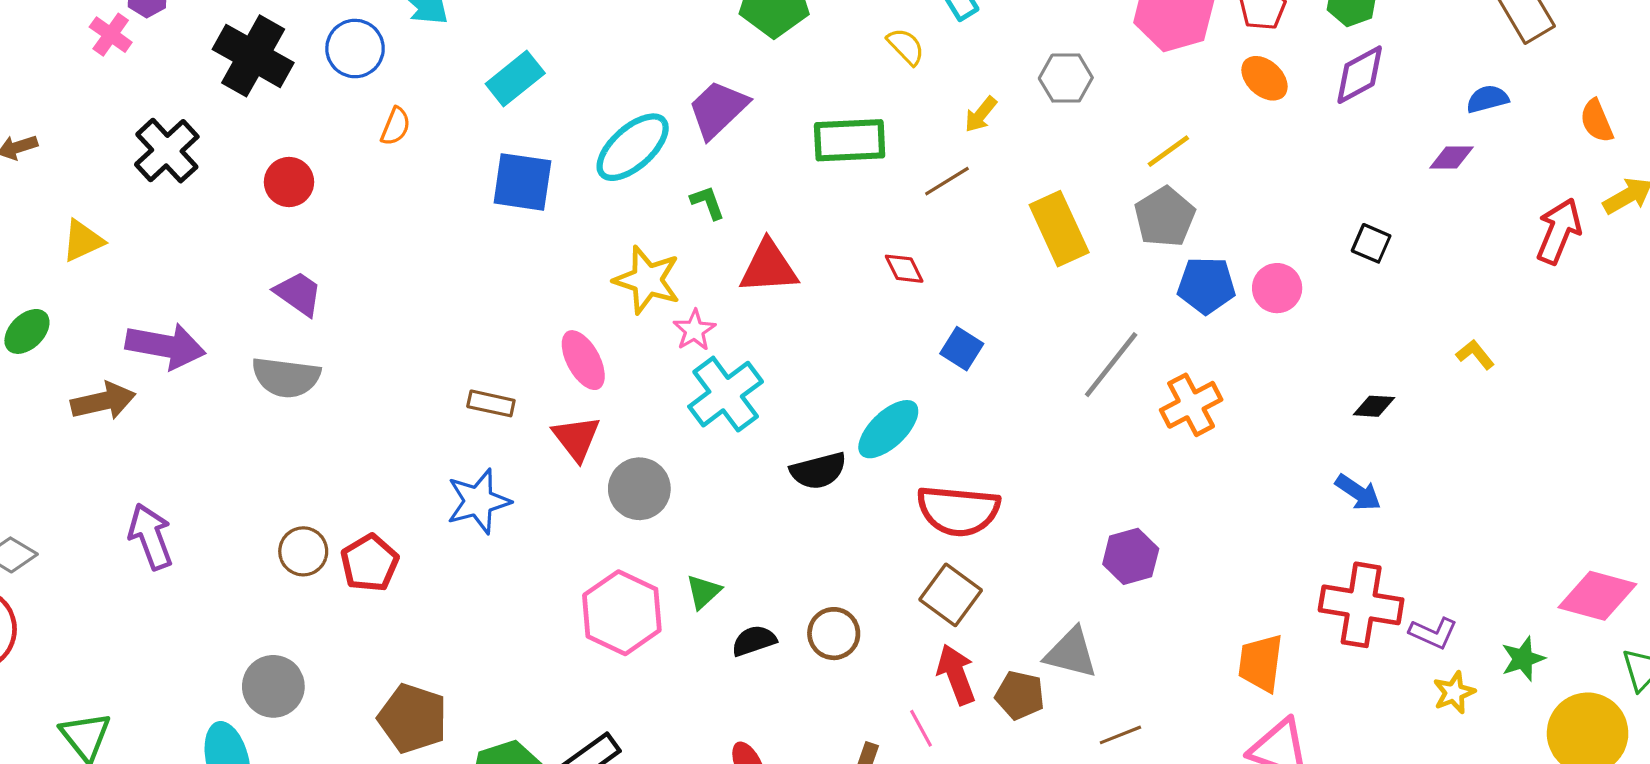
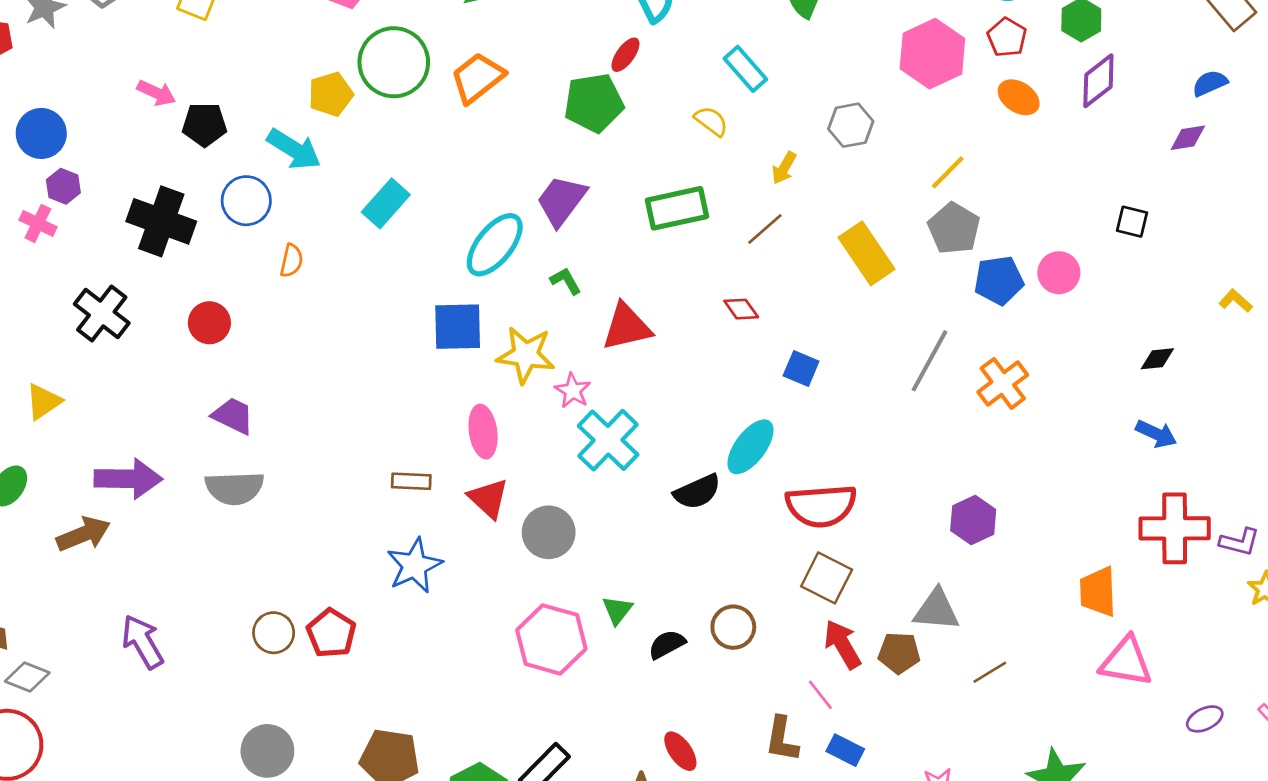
blue square: (522, 182) -> (458, 327), moved
pink ellipse: (583, 360) -> (483, 432), turned 30

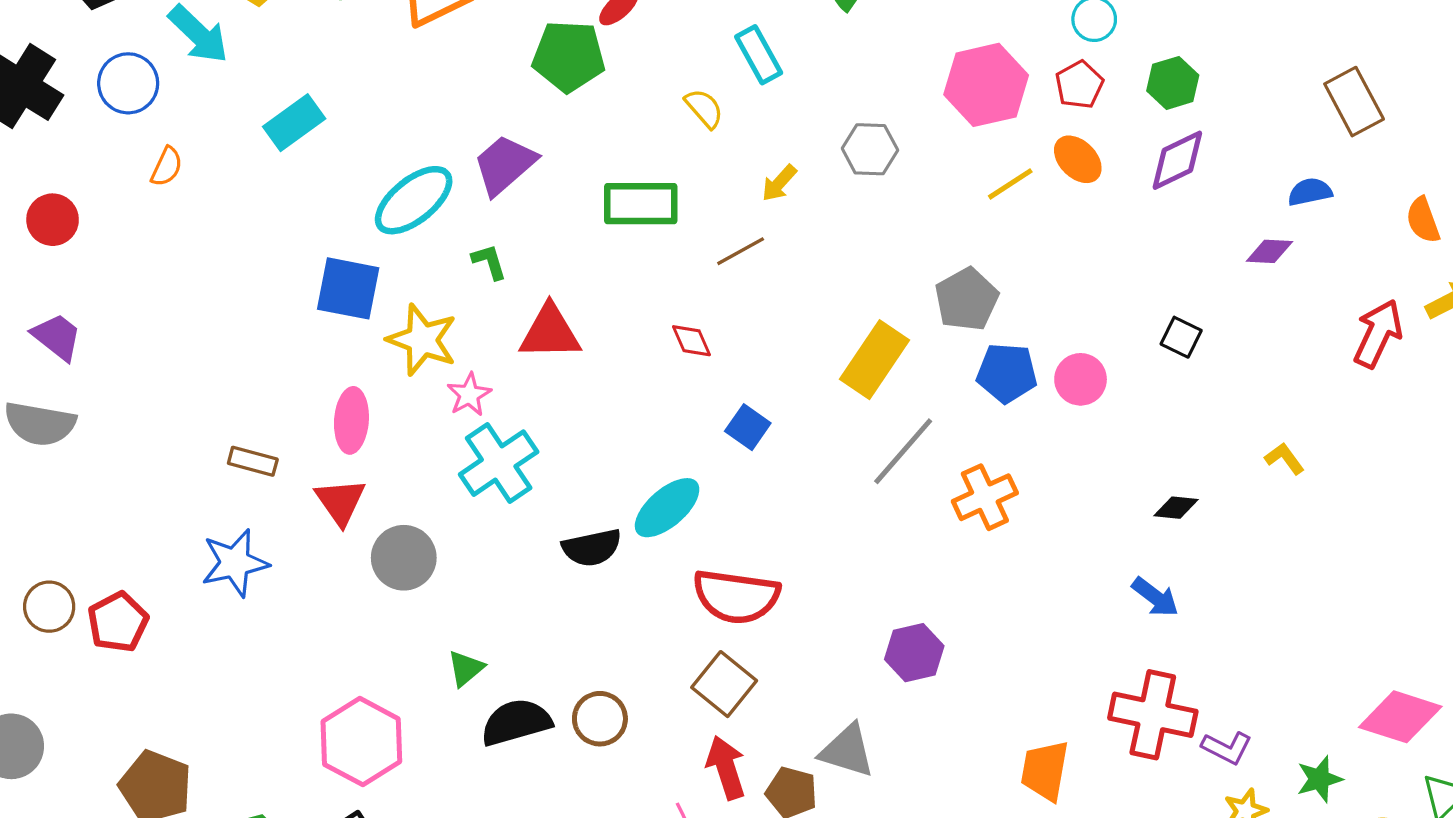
yellow line: (948, 172) -> (1010, 184), moved
yellow rectangle: (866, 253) -> (874, 360), moved, turned 56
pink hexagon: (551, 639) -> (361, 742), moved
black semicircle: (667, 644) -> (516, 722), size x1.5

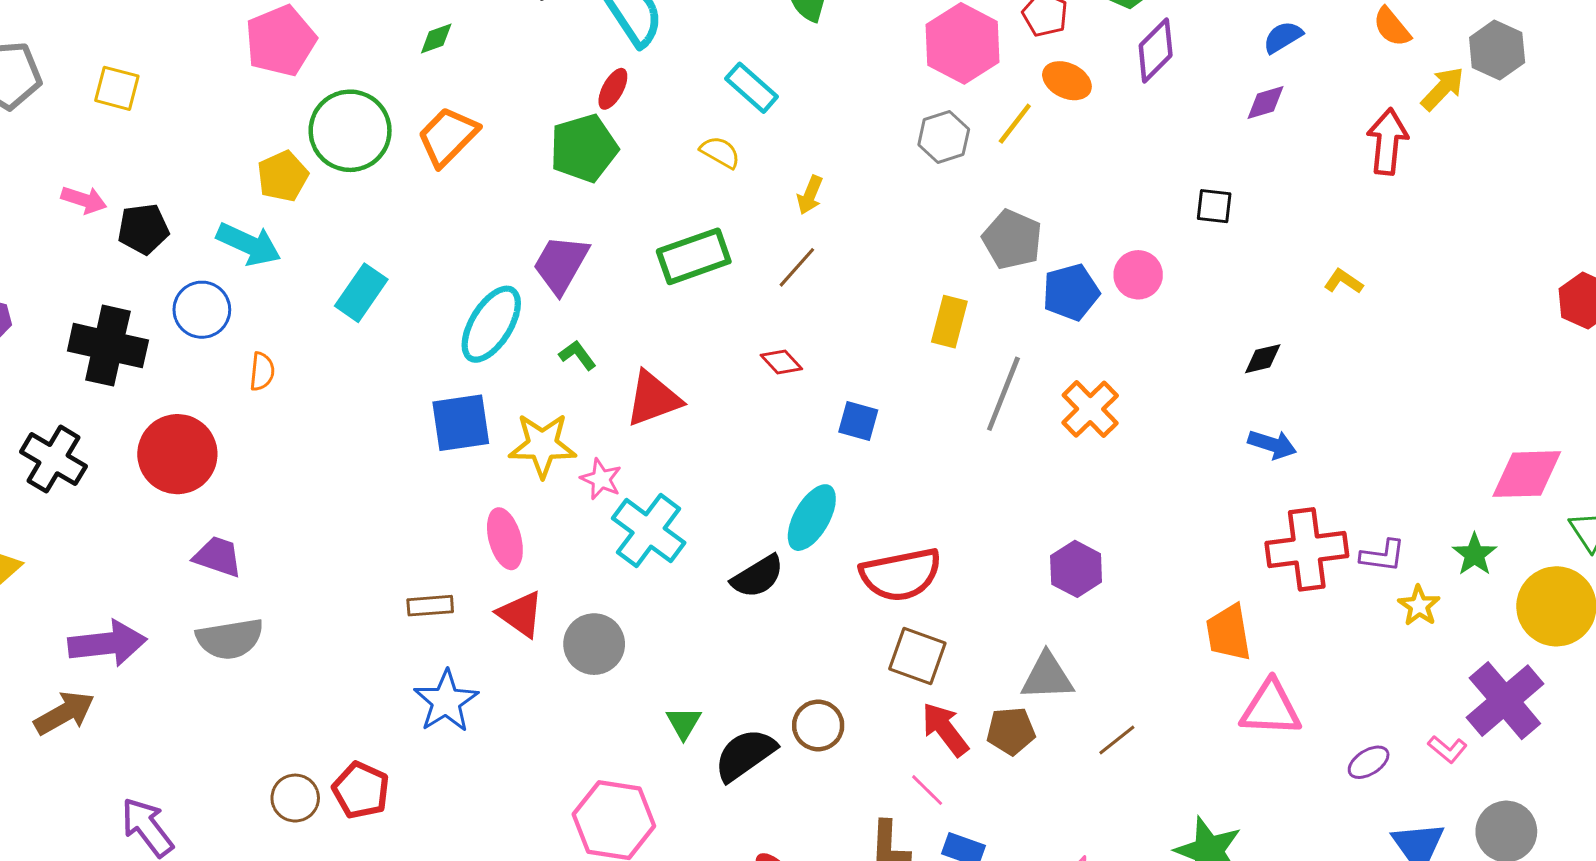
gray hexagon: (870, 149) -> (944, 137), moved
red circle: (53, 220) -> (177, 454), size x1.6
yellow rectangle: (874, 360) -> (949, 322), size x0.7

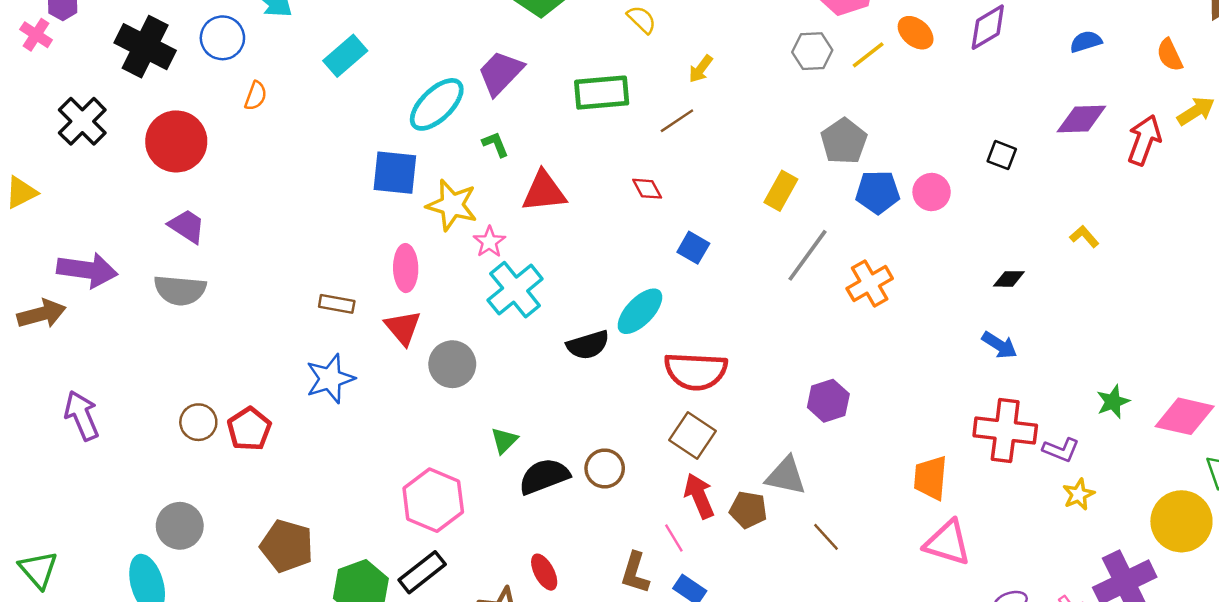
purple diamond: (1266, 102) -> (1081, 119), moved, size x1.5
green star: (1475, 554) -> (1113, 402), moved
brown line: (1117, 740) -> (826, 537), turned 72

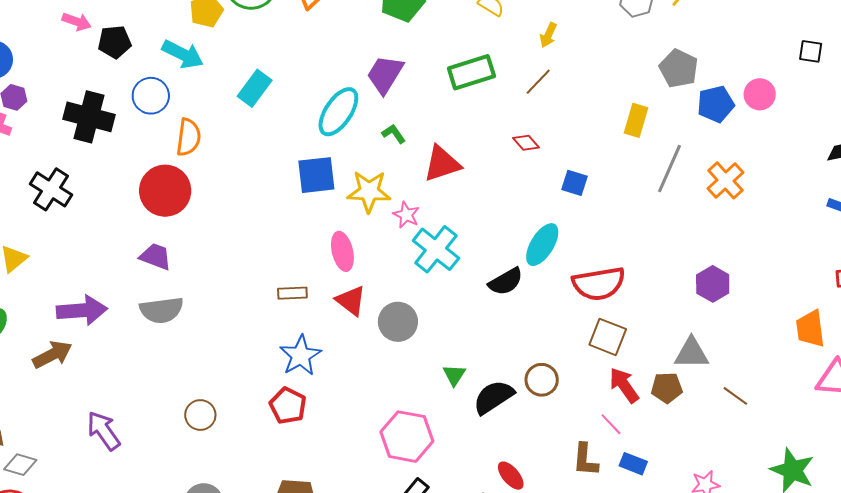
orange semicircle: (256, 96) -> (188, 137), size x1.5
red circle: (176, 141) -> (165, 191), moved
red pentagon: (249, 429) -> (288, 406), moved

